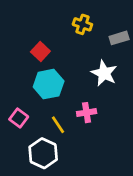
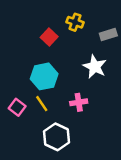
red square: (40, 52) -> (49, 37), moved
yellow line: (58, 125) -> (42, 104), moved
white hexagon: (43, 153) -> (57, 137), moved

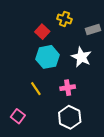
cyan hexagon: (44, 76) -> (48, 57), moved
pink square: (17, 107) -> (18, 116), moved
white hexagon: (57, 137) -> (70, 117), moved

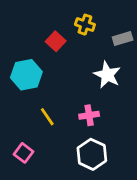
cyan hexagon: (48, 57) -> (26, 75), moved

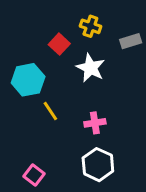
white star: (107, 75) -> (90, 68), moved
yellow line: (47, 117) -> (50, 111), moved
pink square: (24, 153) -> (34, 175), moved

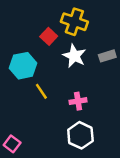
yellow cross: (90, 26) -> (74, 22), size x1.5
gray rectangle: (131, 41) -> (107, 56), moved
pink square: (34, 175) -> (12, 144), moved

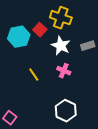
cyan hexagon: (23, 66) -> (19, 37), moved
pink cross: (78, 101) -> (64, 71), moved, turned 32

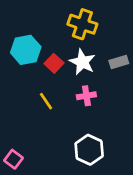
red square: (40, 30) -> (54, 63), moved
pink cross: (64, 71) -> (86, 96), turned -32

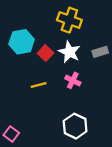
pink cross: (86, 96) -> (73, 80), turned 35
yellow line: (46, 101) -> (39, 85), turned -70

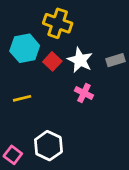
yellow cross: (69, 20) -> (58, 23), moved
yellow line: (39, 85) -> (22, 98), moved
white hexagon: (75, 126) -> (48, 146), moved

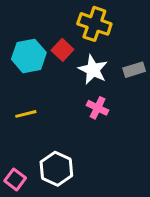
yellow cross: (58, 23) -> (94, 24), moved
red square: (52, 61) -> (62, 50), moved

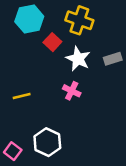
cyan hexagon: (29, 56) -> (29, 19), moved
pink cross: (98, 108) -> (72, 91), moved

